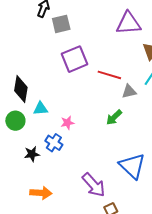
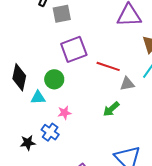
green circle: (15, 121) -> (54, 79), moved

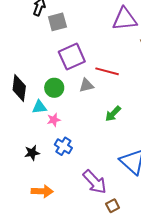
gray triangle: (127, 84) -> (86, 85), moved
pink star: (64, 113) -> (54, 120), moved
blue cross: (50, 132) -> (63, 146), moved

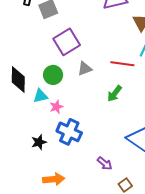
red line: (107, 71) -> (122, 64), moved
blue cross: (63, 146) -> (69, 132), size x1.4
purple arrow: (95, 182) -> (105, 163), size x0.6

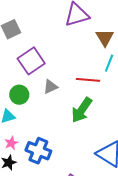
green arrow: (115, 94) -> (82, 110), size x1.5
pink star: (56, 107) -> (11, 143), moved

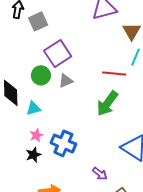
gray triangle: (51, 87) -> (66, 81), moved
green circle: (19, 95) -> (41, 75), moved

